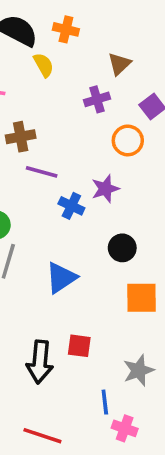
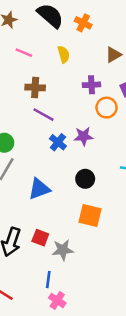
yellow semicircle: (44, 65) -> (64, 54), moved
purple cross: (97, 99) -> (91, 85), moved
gray star: (139, 370) -> (63, 250), moved

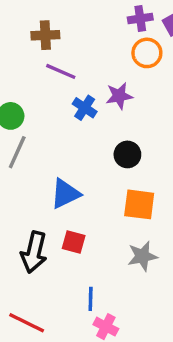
purple cross: (91, 85) -> (140, 18), moved
blue triangle: (39, 189) -> (65, 194), moved
gray star: (63, 250) -> (142, 256), moved

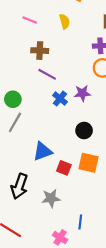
red square: (74, 242) -> (64, 168), moved
gray star: (142, 256) -> (51, 198), moved
blue line: (91, 299) -> (80, 222), moved

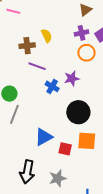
pink line: (30, 20) -> (13, 11), moved
yellow semicircle: (65, 21) -> (47, 36), moved
black circle: (84, 131) -> (78, 112), size x1.5

